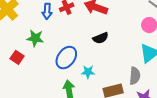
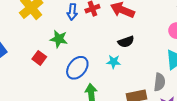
blue ellipse: (66, 58) -> (77, 68), moved
cyan star: (88, 72) -> (114, 62), moved

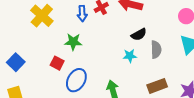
blue ellipse: (77, 68) -> (76, 80), moved
gray semicircle: (159, 82) -> (156, 50), moved

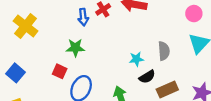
yellow cross: (42, 16) -> (26, 26), moved
black semicircle: (139, 34) -> (147, 77), moved

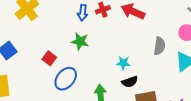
green star: (75, 48) -> (80, 41), moved
gray semicircle: (164, 51) -> (159, 46), moved

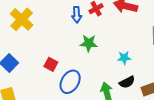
green star: (80, 41) -> (89, 43), moved
black semicircle: (130, 82) -> (127, 82), moved

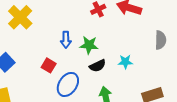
blue arrow: (77, 15) -> (66, 40), moved
black semicircle: (127, 82) -> (98, 66), moved

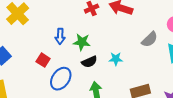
gray semicircle: (160, 40) -> (150, 39), turned 42

